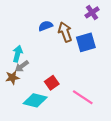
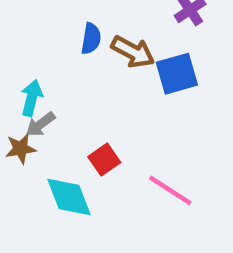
blue semicircle: (46, 26) -> (91, 39), turned 120
brown arrow: (65, 32) -> (133, 52), turned 138
cyan diamond: (35, 100) -> (69, 197), turned 55

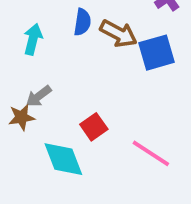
cyan arrow: (32, 98) -> (33, 39), moved

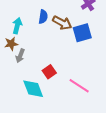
gray arrow: (39, 96) -> (20, 56), turned -32
brown star: (21, 117) -> (11, 44), moved

